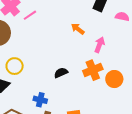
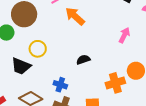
orange arrow: (78, 29) -> (75, 16), moved, size x1.5
orange cross: (93, 70) -> (115, 83), moved

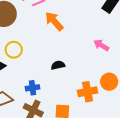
pink arrow: (124, 35) -> (101, 45), turned -91
blue cross: (60, 85) -> (32, 88), turned -32

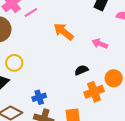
orange arrow: (54, 21) -> (63, 32), moved
black semicircle: (58, 65) -> (81, 70), moved

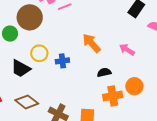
orange arrow: (63, 32) -> (91, 43), moved
blue cross: (39, 97) -> (62, 61), moved

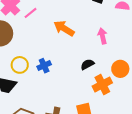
orange arrow: (91, 43) -> (64, 28), moved
pink arrow: (127, 50) -> (102, 36), turned 63

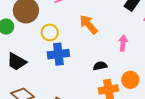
yellow circle: (20, 65) -> (50, 32), moved
blue cross: (44, 66) -> (58, 54), size x1.5

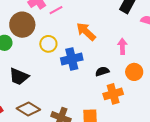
blue cross: (58, 54) -> (72, 59), moved
orange circle: (130, 80) -> (134, 72), moved

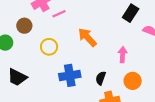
brown circle: (22, 25) -> (24, 26), size x0.6
blue cross: (72, 59) -> (70, 75), moved
black semicircle: (102, 71) -> (101, 78), turned -56

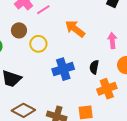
brown circle: (24, 26) -> (19, 30), moved

